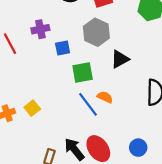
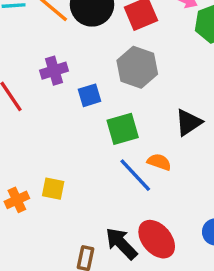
black triangle: (120, 59) -> (188, 122), moved
yellow square: (32, 108) -> (53, 189), turned -35

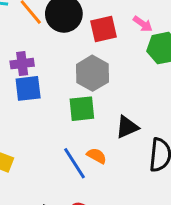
blue square: (89, 95) -> (28, 88), moved, size x1.4
green square: (123, 129) -> (82, 109), moved

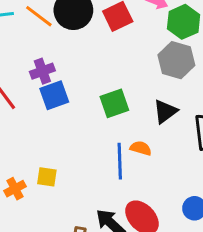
gray hexagon: (92, 73) -> (176, 60), moved
blue line: (75, 163) -> (120, 161), turned 44

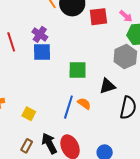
purple cross: (42, 71) -> (40, 34), turned 35
yellow square: (47, 177) -> (29, 114), moved

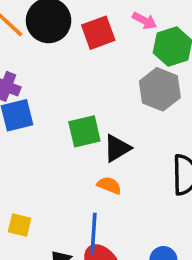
black triangle: (107, 86) -> (117, 148), moved
blue line: (68, 107) -> (93, 234), moved

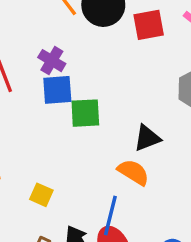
green square: (84, 131) -> (85, 113), moved
orange semicircle: (109, 185) -> (133, 172), size x1.4

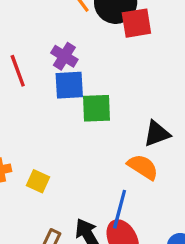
red square: (149, 25) -> (136, 23), moved
yellow square: (41, 195) -> (38, 181), moved

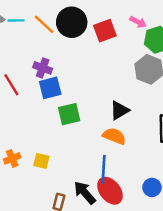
red square: (136, 23) -> (105, 31), moved
green square: (97, 108) -> (69, 114), moved

